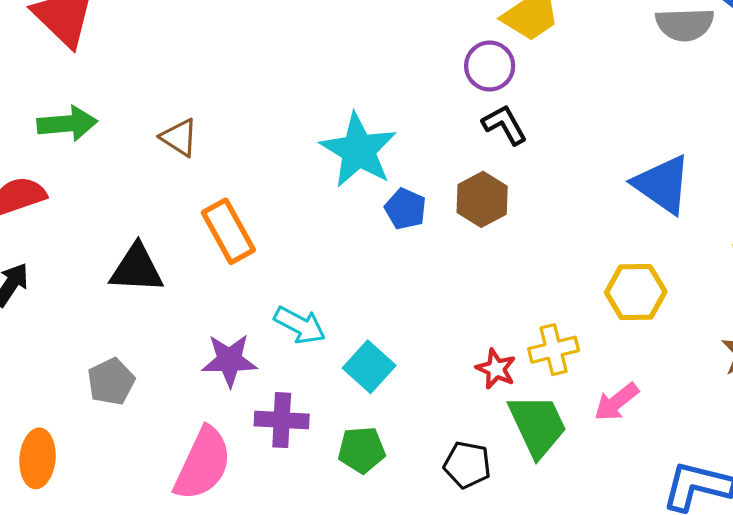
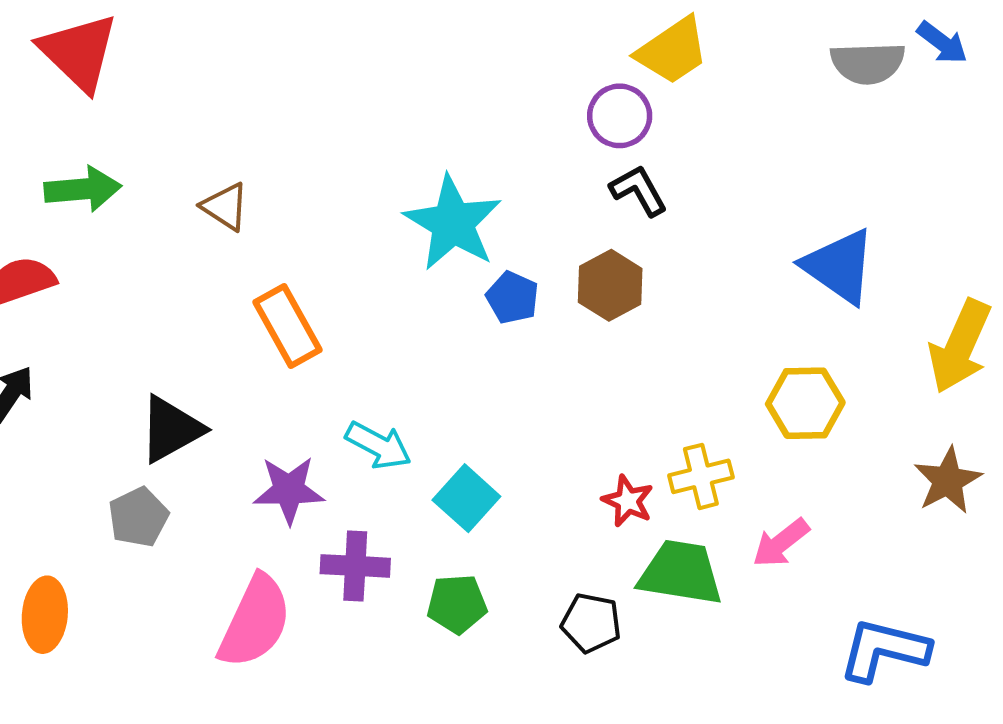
black triangle: (137, 269) -> (171, 429), moved, turned -32
green trapezoid: (538, 425) -> (681, 573), turned -56

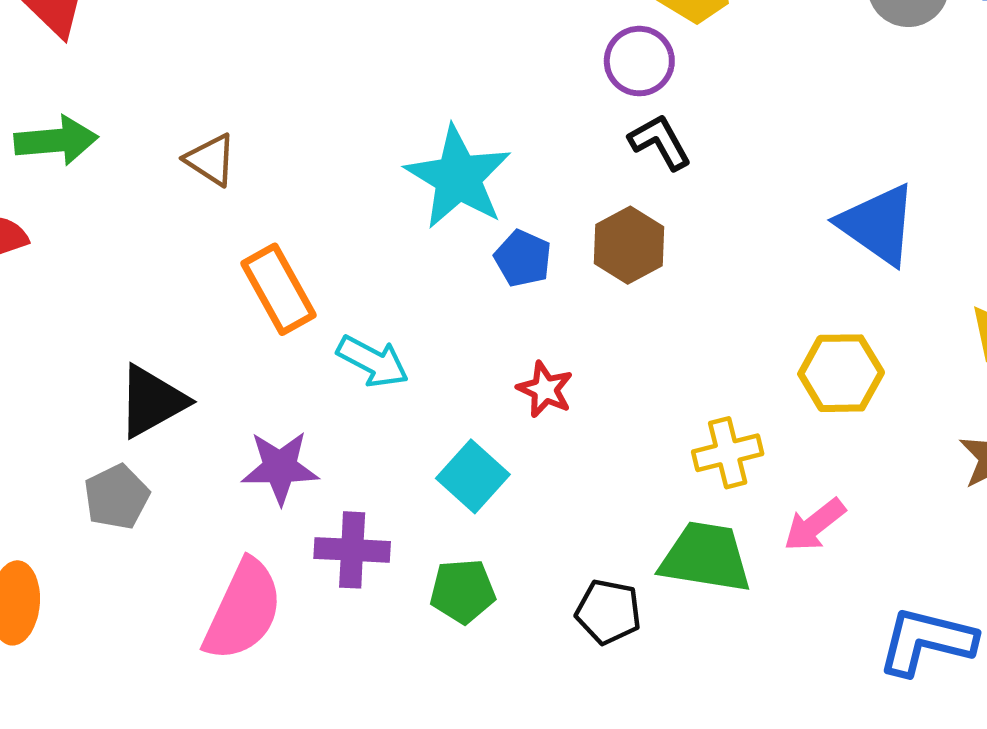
cyan arrow: (378, 445) -> (373, 361), moved
red star: (628, 501) -> (545, 389), moved

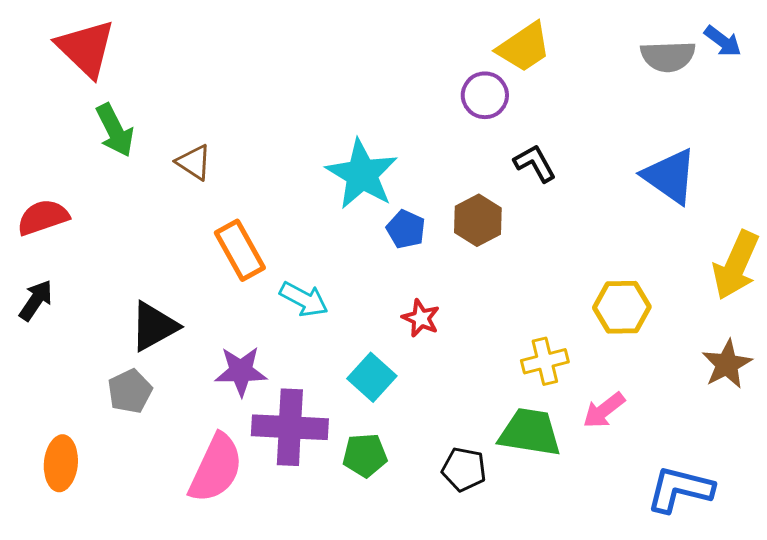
green arrow: (56, 141) -> (115, 130), moved, turned 68
black L-shape: (660, 142) -> (535, 163), moved
blue triangle: (878, 224) -> (670, 176), moved
purple cross: (352, 550) -> (290, 427), size x1.5

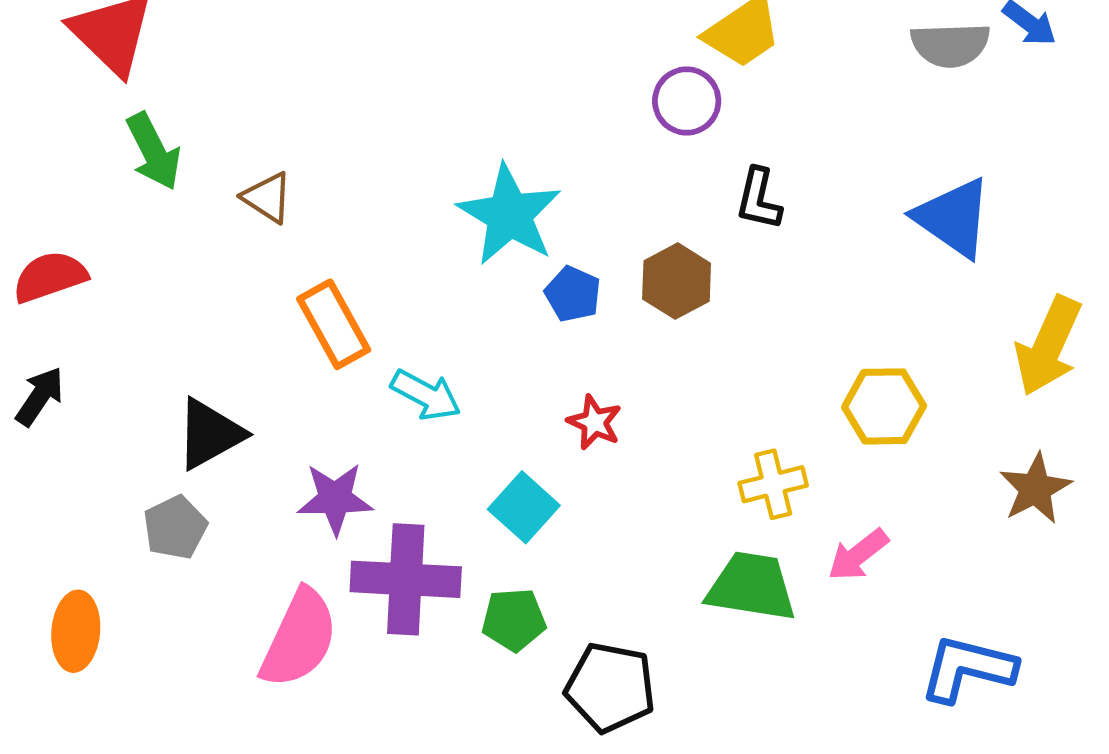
black L-shape: (535, 163) -> (759, 199), turned -138
black pentagon: (464, 469) -> (610, 687), moved, size x1.4

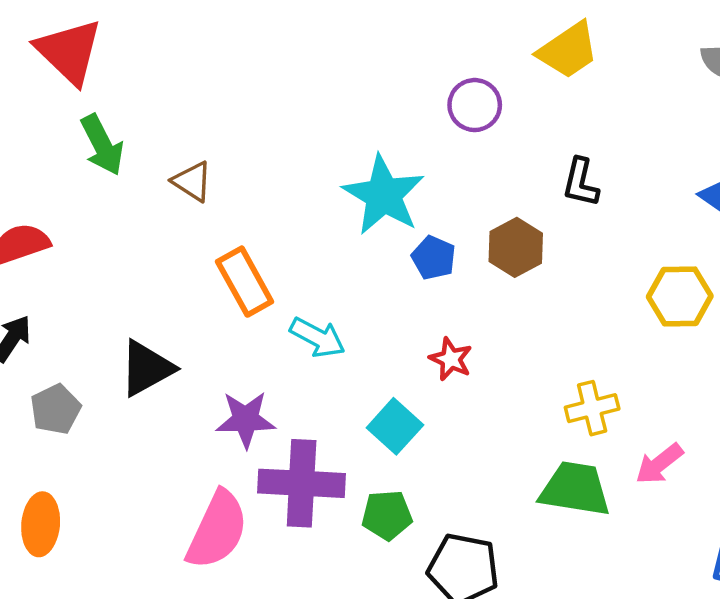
purple circle: (687, 101) -> (475, 105), moved
yellow hexagon: (884, 406) -> (680, 296), moved
gray pentagon: (175, 527) -> (55, 409), moved

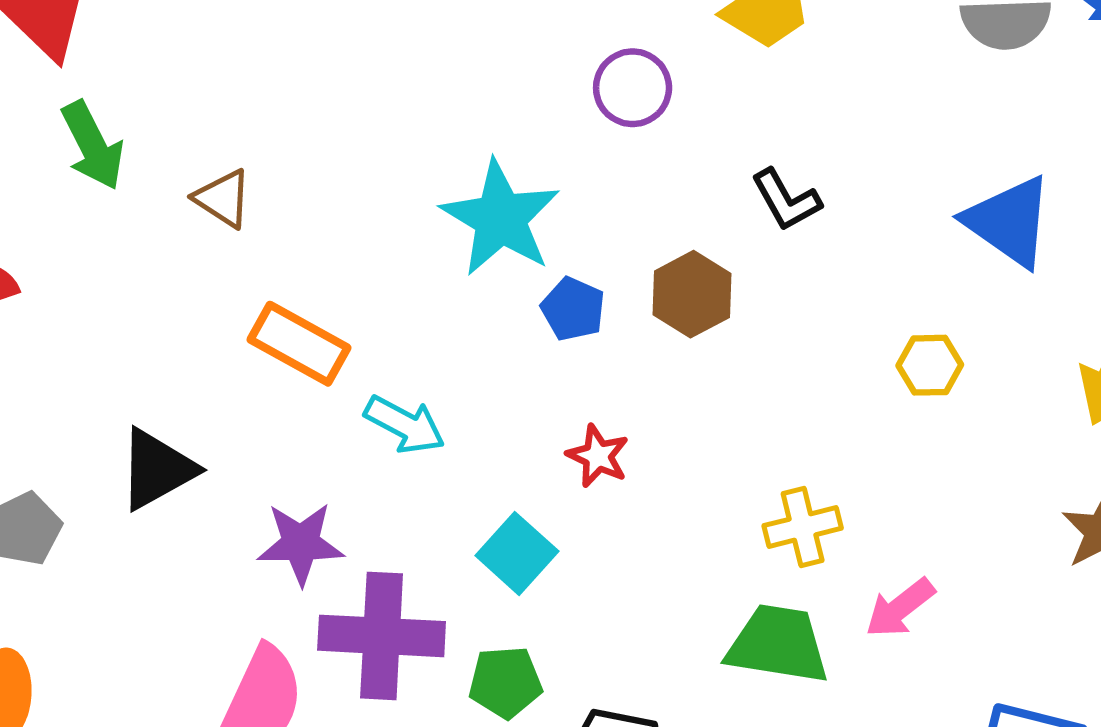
black L-shape: (581, 182) -> (786, 200), turned -42
orange rectangle: (245, 282) -> (299, 344), turned -32
yellow hexagon: (680, 296) -> (930, 365), size x0.7

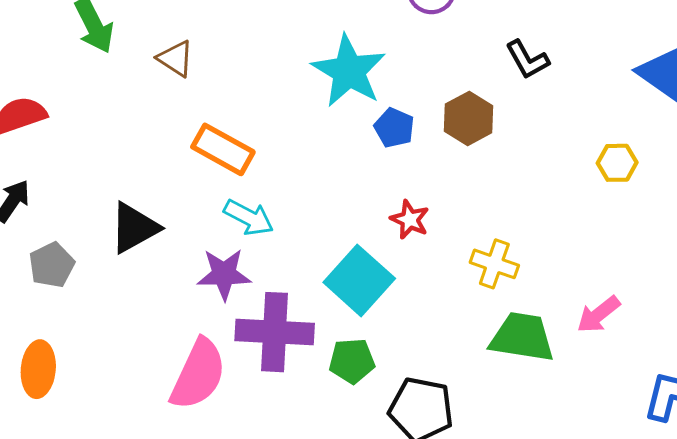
cyan arrow: (405, 425) -> (249, 217), moved
yellow cross: (803, 527) -> (494, 264), moved, turned 33
cyan square: (517, 553) -> (359, 280), size x1.4

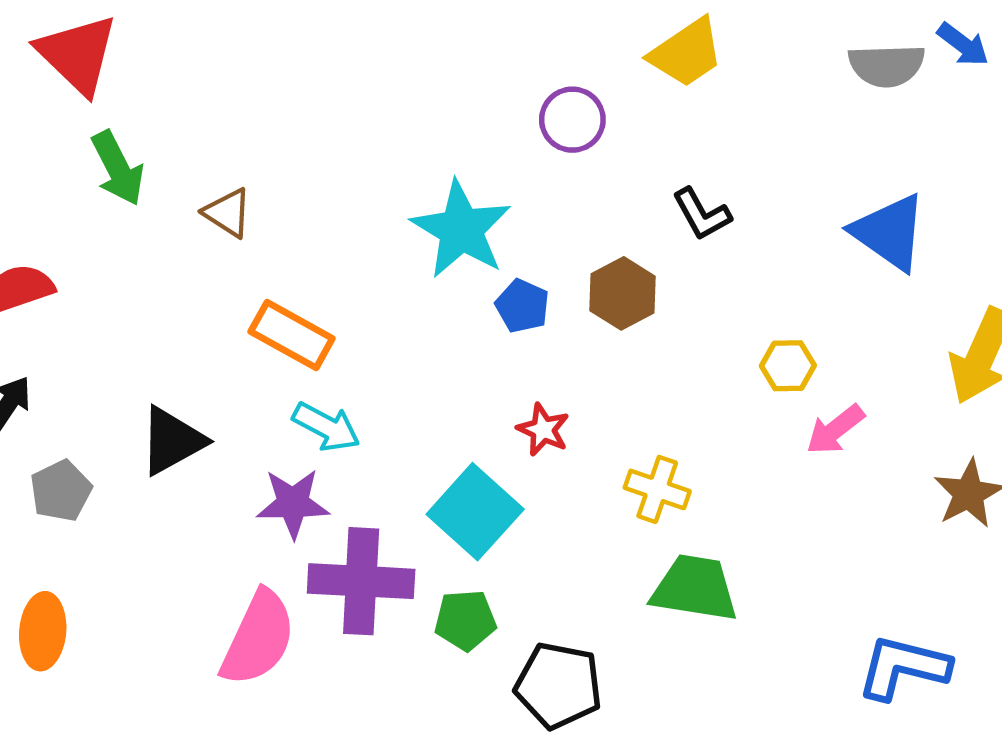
yellow hexagon: (617, 163) -> (788, 366), moved
pink arrow: (599, 314) -> (835, 430), moved

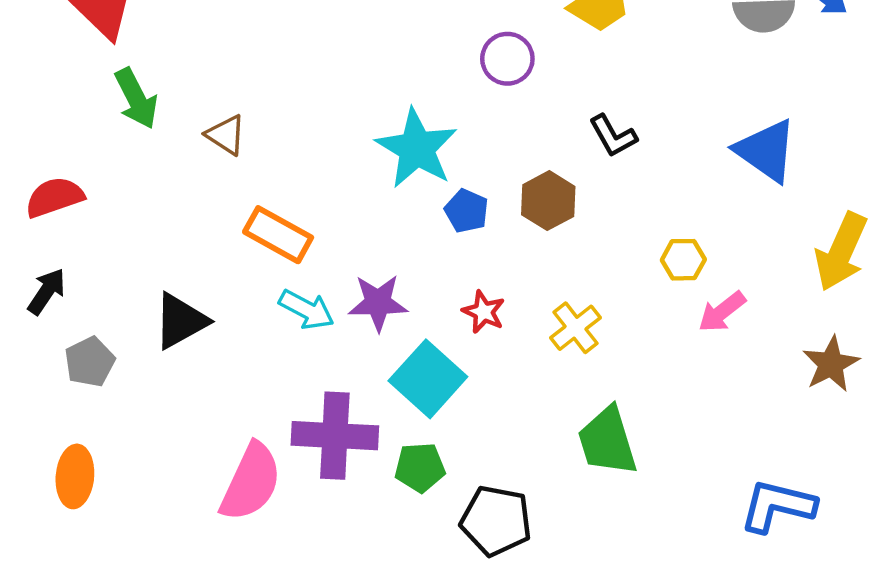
yellow cross: (657, 489) -> (576, 328), moved, turned 33
purple star: (293, 503) -> (378, 303), moved
green trapezoid: (695, 588) -> (607, 441), turned -116

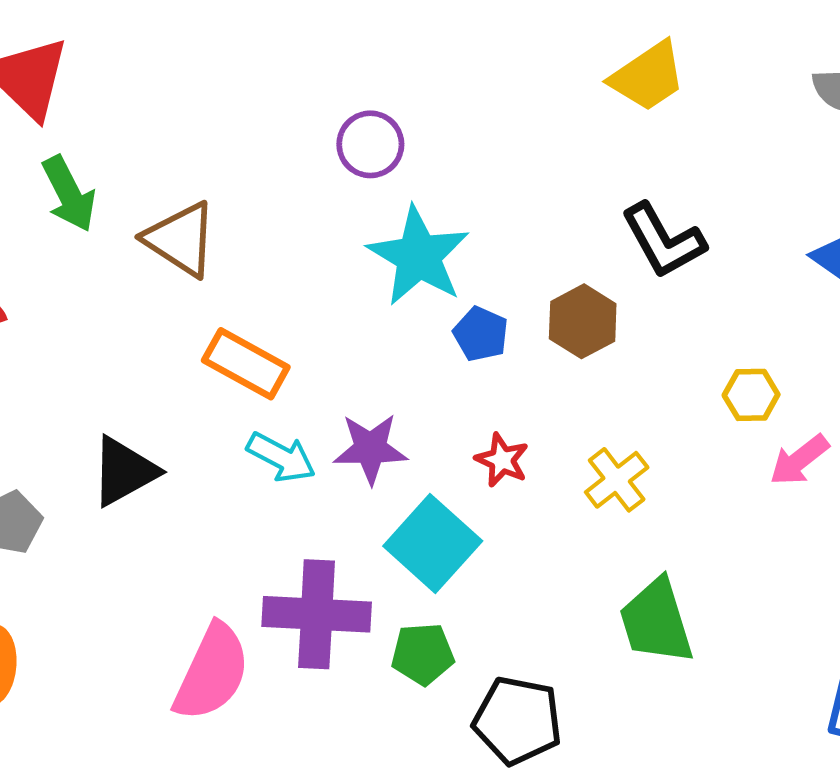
purple circle: (507, 59) -> (370, 144), moved
brown triangle: (226, 135) -> (181, 239), size x1.5
black L-shape: (613, 136) -> (663, 241), size x1.4

